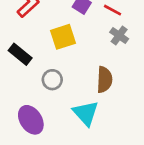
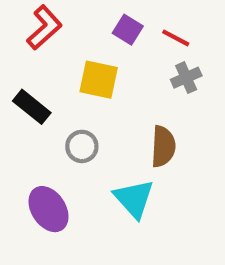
gray cross: (119, 35) -> (186, 78), turned 30
yellow square: (63, 37) -> (99, 80), turned 30

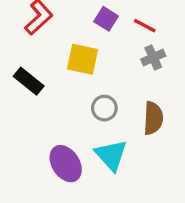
gray circle: (82, 146) -> (104, 108), moved
brown semicircle: (163, 146) -> (153, 118), moved
purple ellipse: (48, 209) -> (66, 164), moved

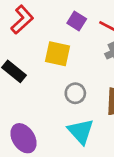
purple ellipse: (66, 164) -> (23, 138), moved

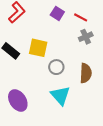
yellow square: (58, 54) -> (38, 48), moved

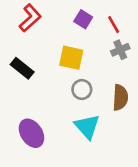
red line: (81, 17) -> (114, 25), turned 32
yellow square: (38, 48) -> (71, 58), moved

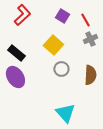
yellow square: (71, 58) -> (53, 45), turned 30
cyan triangle: (87, 127) -> (65, 113), moved
purple ellipse: (31, 133) -> (15, 77), moved

